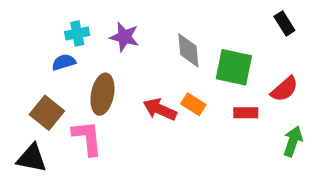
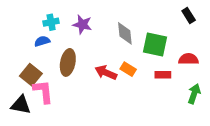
red semicircle: (284, 89) -> (189, 59), turned -138
pink L-shape: (87, 138) -> (43, 92), moved

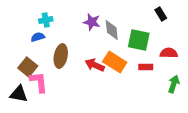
black rectangle: (189, 15) -> (161, 14), moved
purple star: (82, 24) -> (92, 22), moved
orange rectangle: (128, 69) -> (115, 62), size x1.6

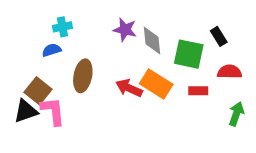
black rectangle: (161, 14) -> (219, 36), moved
black triangle: (19, 94) -> (26, 111), moved, turned -30

